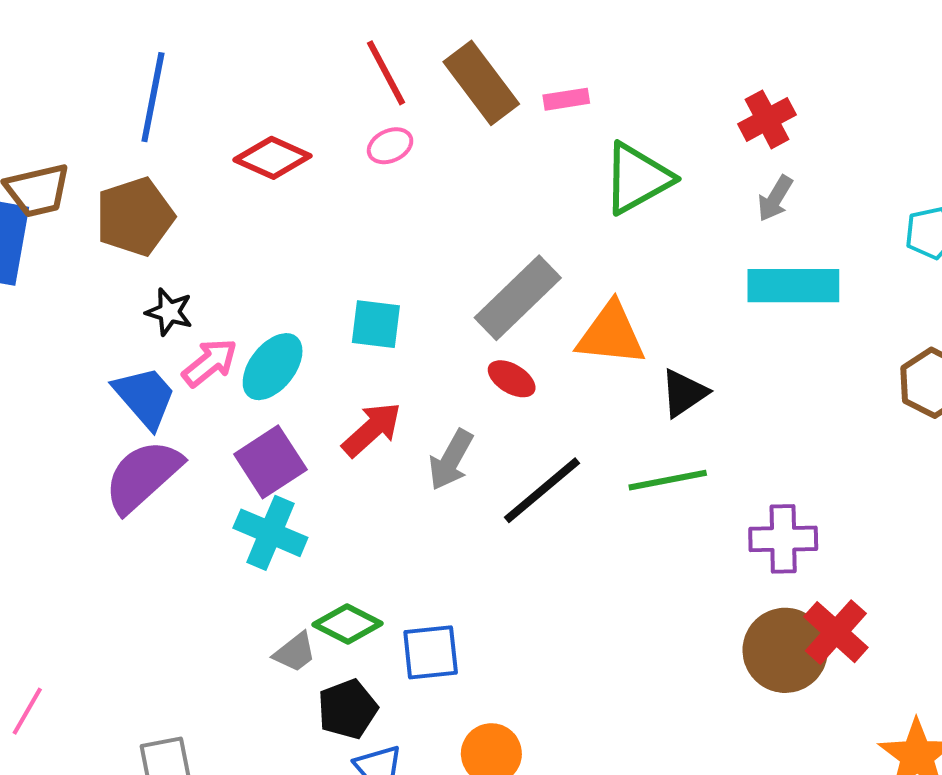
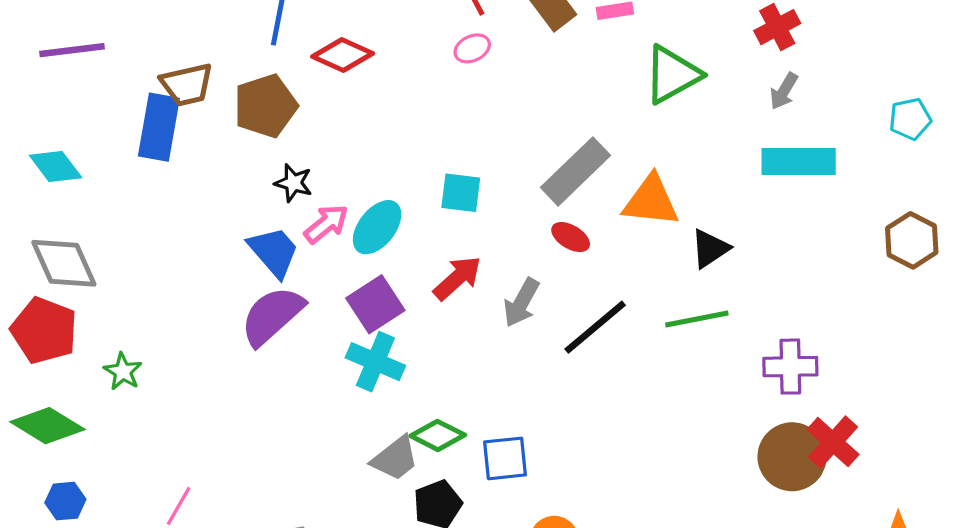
red diamond: (273, 158) -> (343, 55), moved
gray trapezoid: (295, 652) -> (395, 458), size x1.4

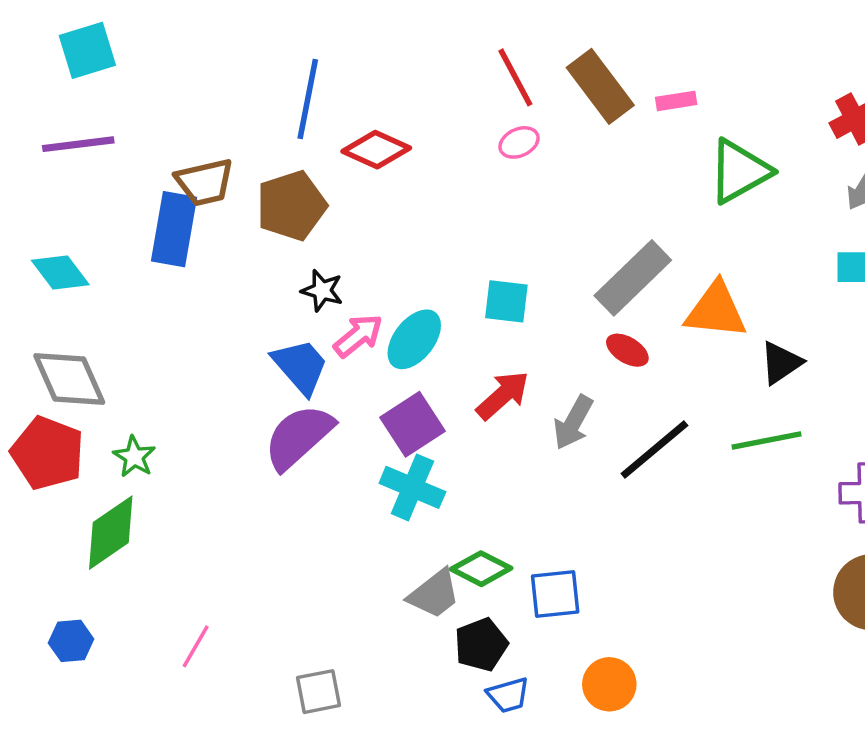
green star: (123, 371) -> (134, 457), moved
green diamond: (47, 426) -> (111, 533), moved, turned -66

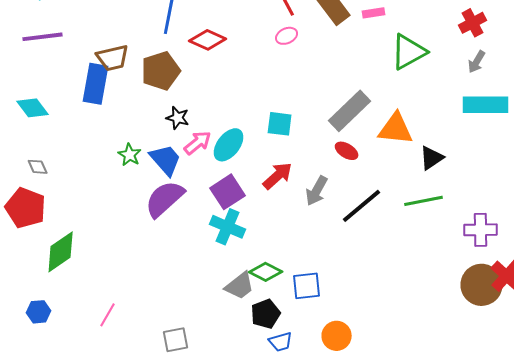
gray diamond: (69, 379) -> (38, 167), size x0.5
green star: (134, 457) -> (130, 155), moved

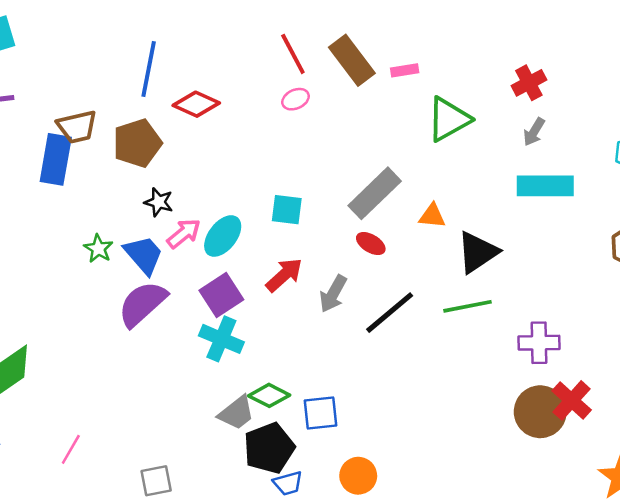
orange triangle: (396, 129) -> (432, 216), size x0.6
black triangle: (432, 158) -> (477, 252), size x1.4
black pentagon: (266, 314) -> (269, 448), size x1.4

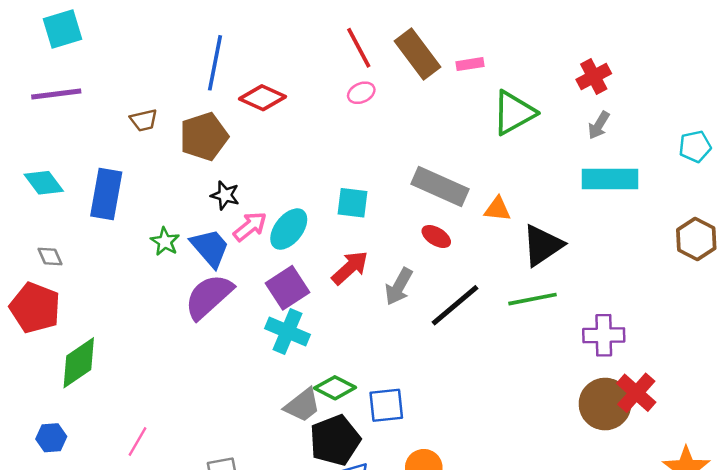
brown trapezoid: (77, 127) -> (144, 120), size x0.7
blue rectangle: (56, 159) -> (106, 194), moved
gray rectangle: (375, 193) -> (440, 187), turned 68

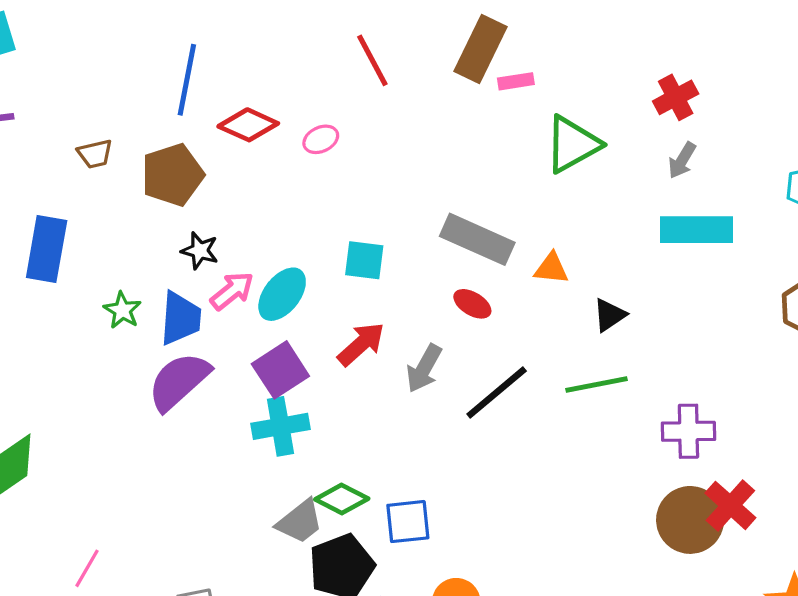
brown rectangle: (418, 54) -> (480, 49), moved, turned 63
pink ellipse: (361, 93) -> (321, 139), moved
black triangle: (542, 245) -> (609, 315), size x0.6
blue trapezoid: (210, 248) -> (180, 318), turned 45
cyan cross: (288, 332) -> (280, 426), turned -33

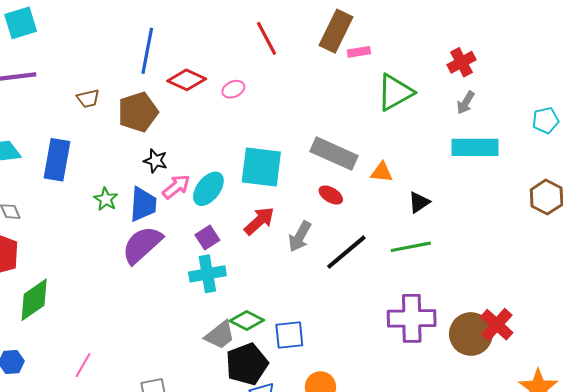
cyan square: (364, 260) -> (261, 167), size x1.6
purple square: (280, 370) -> (207, 238), size x0.7
purple cross: (688, 431) -> (412, 318), moved, size x1.4

